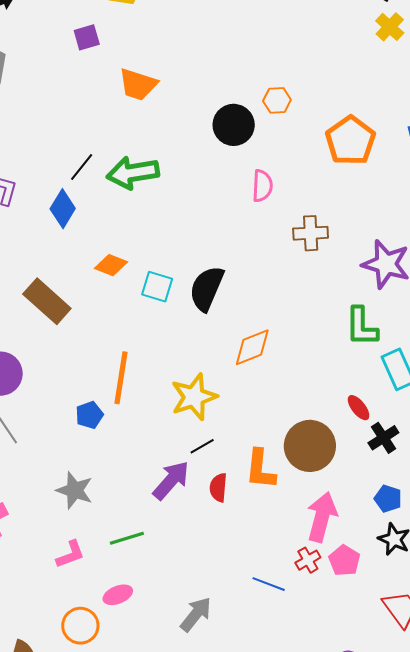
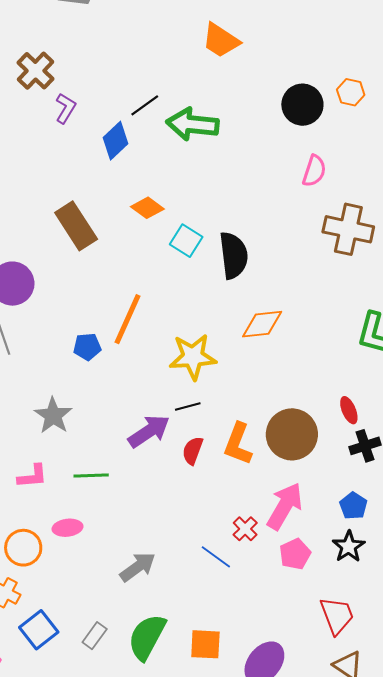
brown cross: (311, 233) -> (348, 229), size x1.4
black semicircle: (207, 288) -> (234, 255), turned 135
red cross: (308, 560) -> (245, 529), moved, turned -30

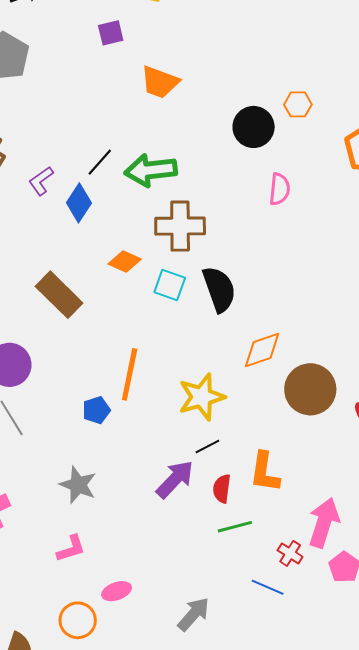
purple L-shape: (66, 108) -> (41, 181), moved, turned -144
brown cross: (348, 229) -> (180, 226), moved
brown circle: (292, 434) -> (310, 389), moved
green line: (91, 476) -> (235, 527), moved

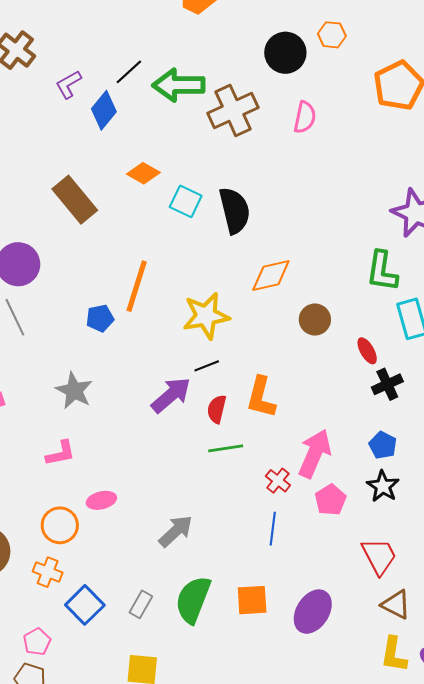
brown cross: (180, 226) -> (233, 110), moved, turned -30
brown circle: (310, 389) -> (315, 320), size x0.6
blue line: (268, 587) -> (273, 529), moved, turned 68

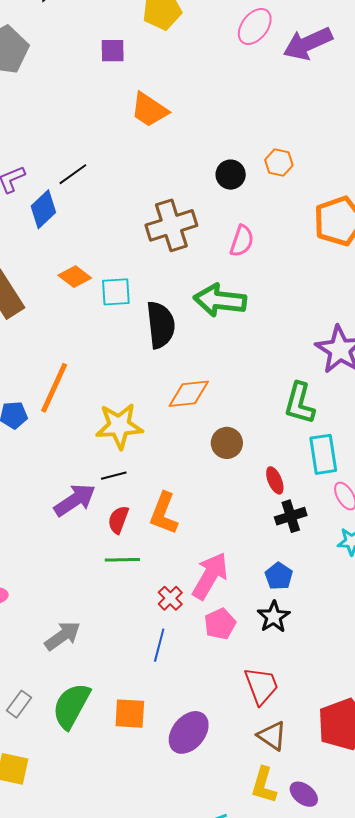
black circle: (285, 53) -> (231, 175), size x0.7
green arrow: (179, 85) -> (220, 300), moved
cyan square: (186, 201) -> (116, 292), moved, turned -36

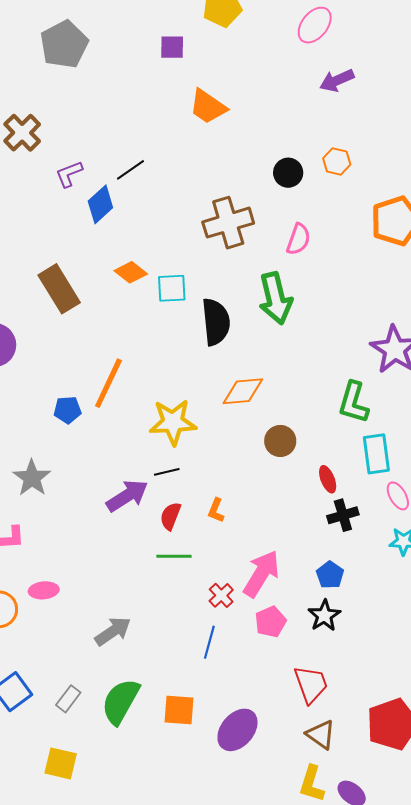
purple arrow: (308, 44) -> (337, 80), moved, size x0.7
green arrow: (220, 300) -> (275, 298), turned -111
orange L-shape: (164, 513) -> (216, 510), size x0.6

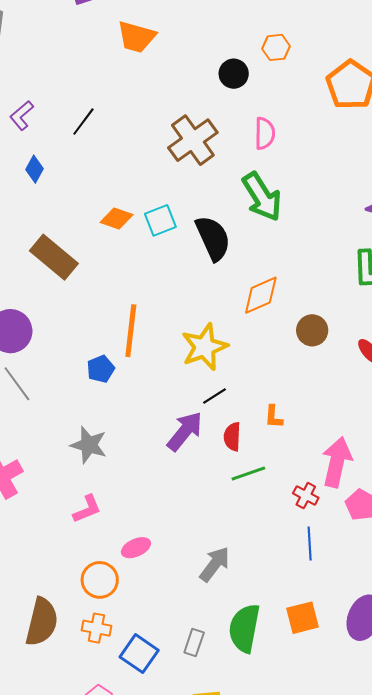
purple L-shape: (69, 174) -> (22, 115), moved
blue diamond: (100, 204) -> (34, 169), moved, size x0.7

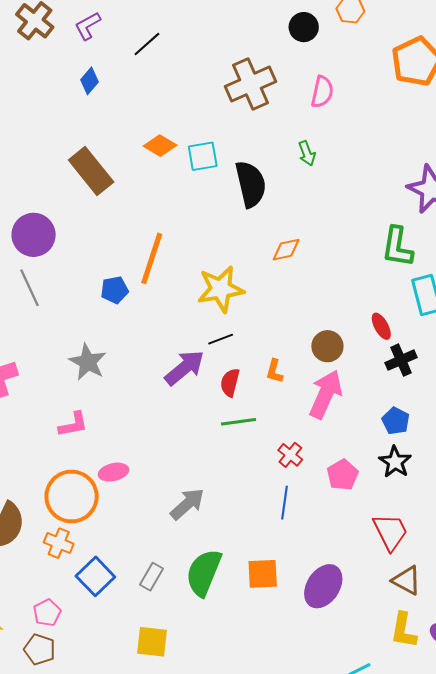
green arrow: (262, 197) -> (307, 153), size x0.5
orange diamond: (261, 295) -> (286, 250), size x0.7
brown circle: (312, 330) -> (327, 346), moved
pink arrow: (337, 462) -> (326, 394), moved
orange circle: (100, 580) -> (72, 497), size x1.4

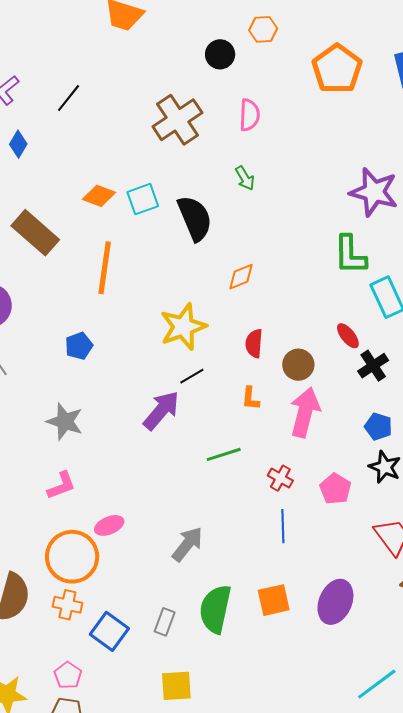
orange line: (152, 258) -> (105, 268), moved
red semicircle: (230, 383) -> (254, 343), moved

